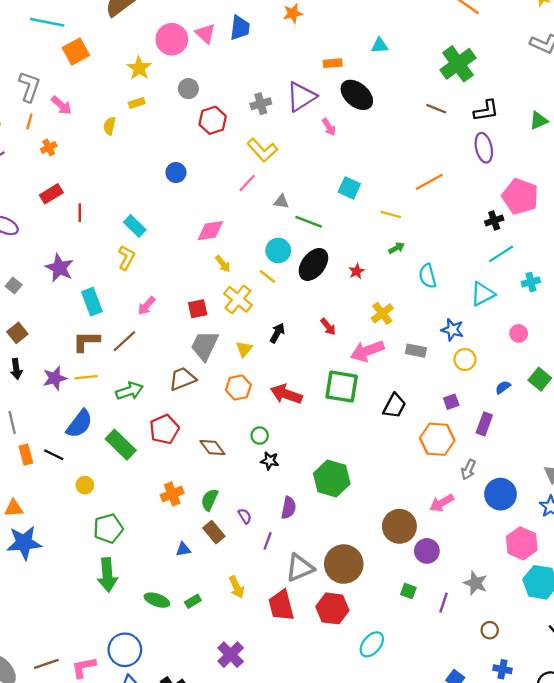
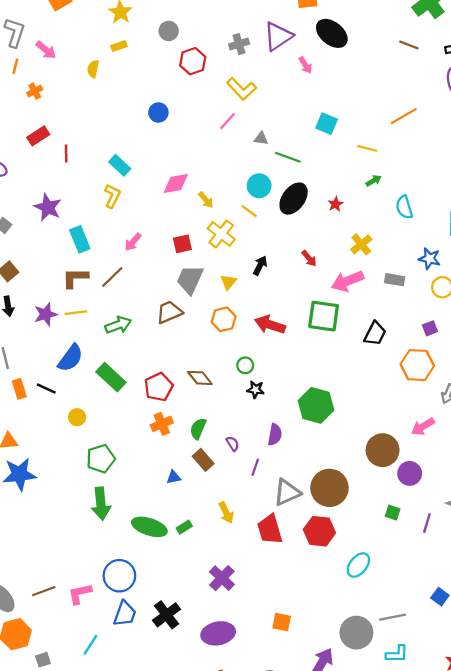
pink diamond: (210, 231) -> (176, 184), moved
red pentagon: (164, 429) -> (159, 387), moved
green ellipse: (157, 600) -> (149, 527), size x1.4

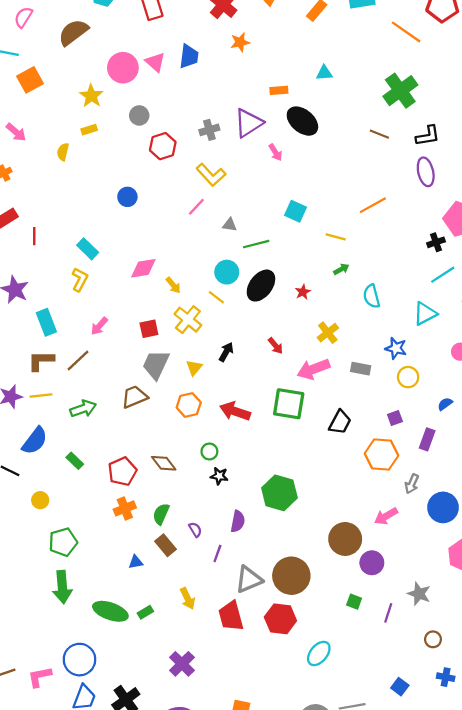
green line: (288, 157) -> (256, 244), turned -35
green rectangle: (111, 377) -> (75, 461), size x0.6

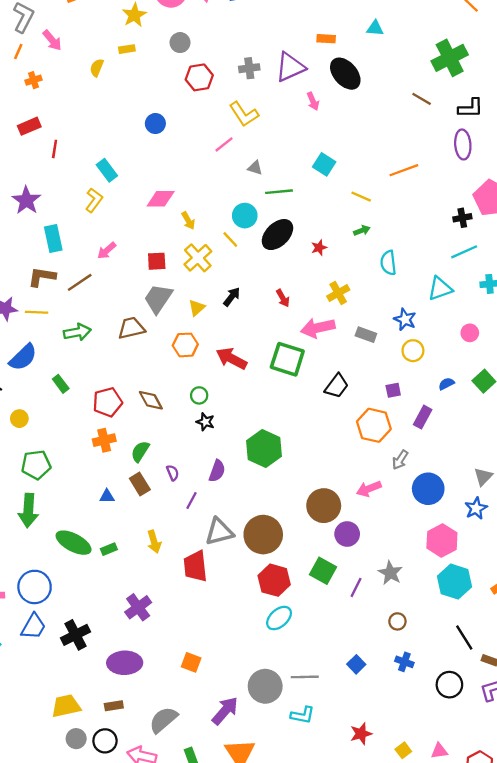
green square: (354, 602) -> (323, 571), size x1.6
red hexagon: (280, 619) -> (274, 580), moved

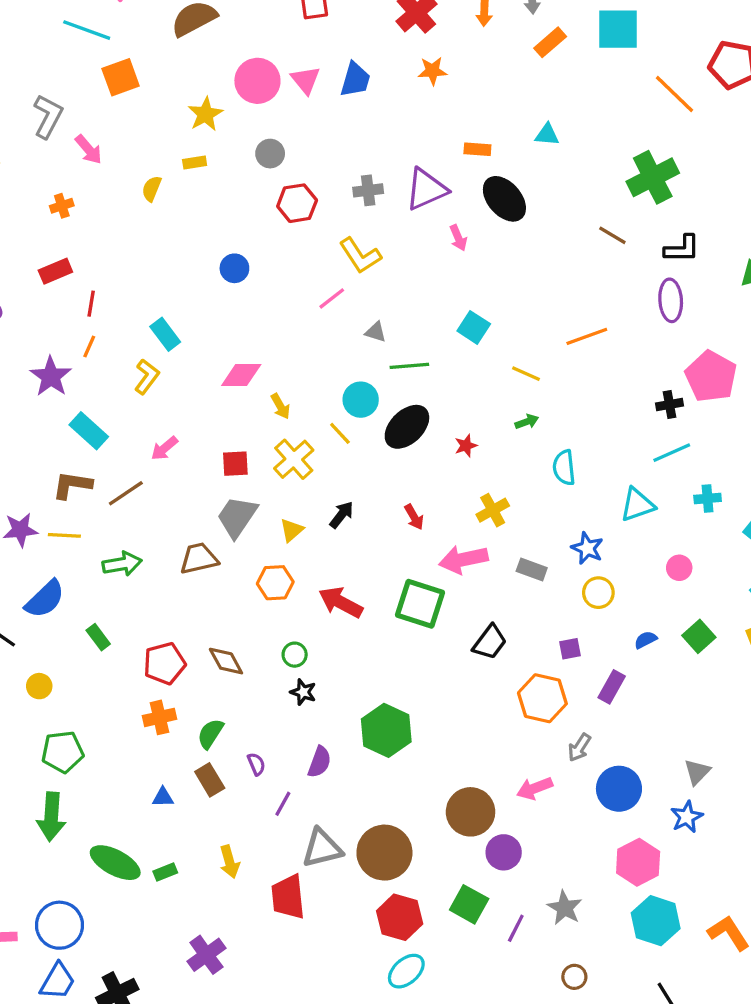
orange line: (18, 51) -> (89, 346), moved
cyan rectangle: (53, 239) -> (89, 431), turned -36

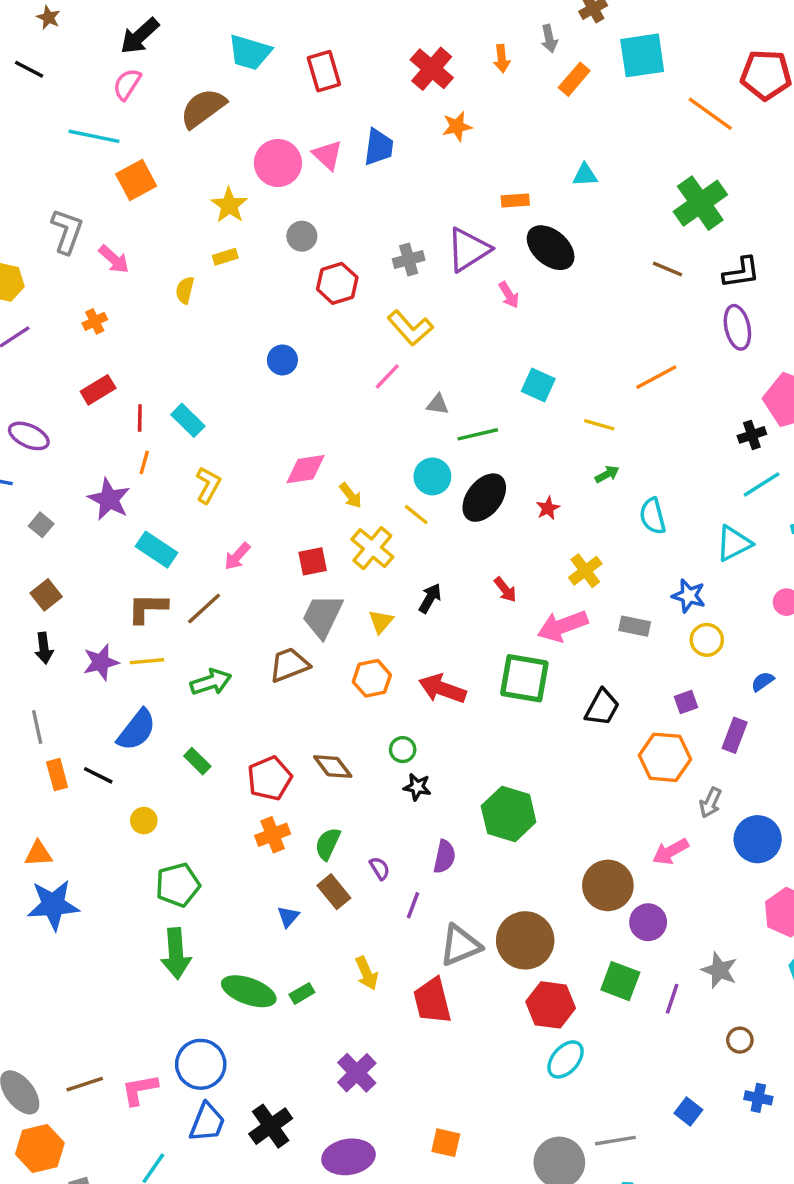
cyan rectangle: (165, 334) -> (188, 420), moved
blue triangle: (163, 797) -> (288, 917), turned -40

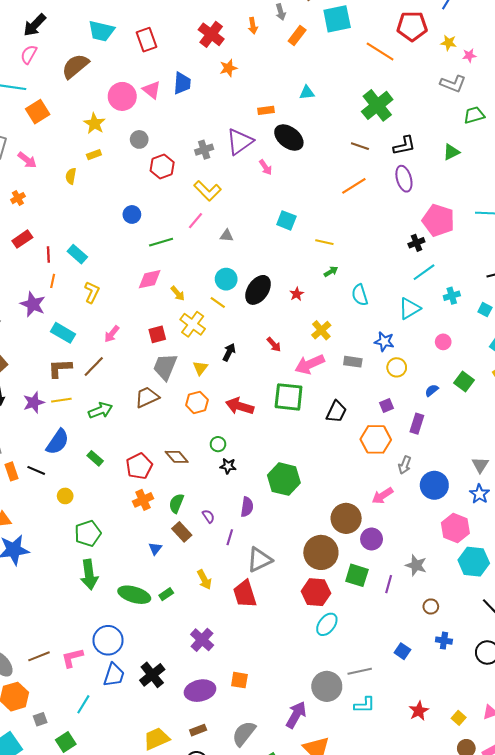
orange line: (656, 377) -> (354, 186), moved
green line: (478, 434) -> (161, 242), moved
brown circle: (525, 940) -> (321, 552), moved
orange square: (446, 1143) -> (239, 680), moved

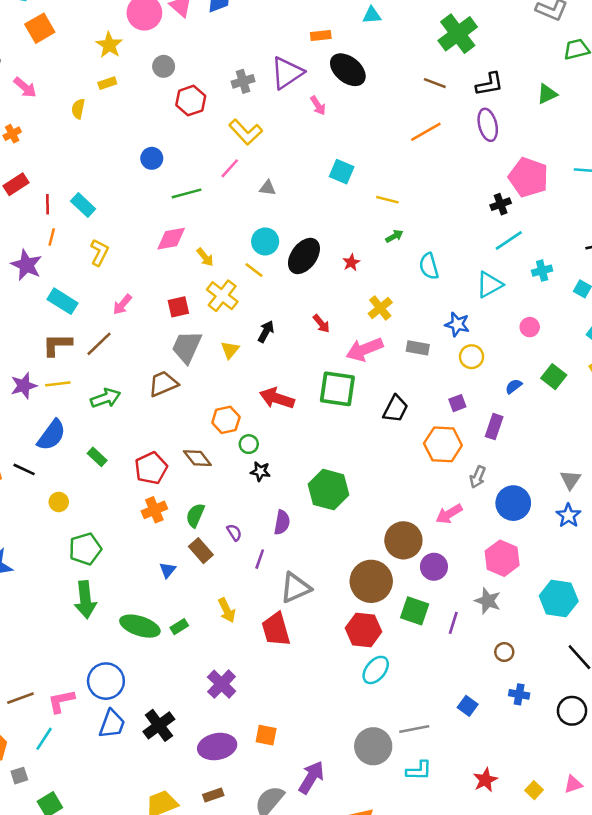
orange hexagon: (197, 402) -> (226, 420), moved
pink hexagon: (455, 528) -> (502, 558), moved
cyan line: (83, 704) -> (44, 739), moved
purple arrow: (296, 715) -> (311, 777), moved

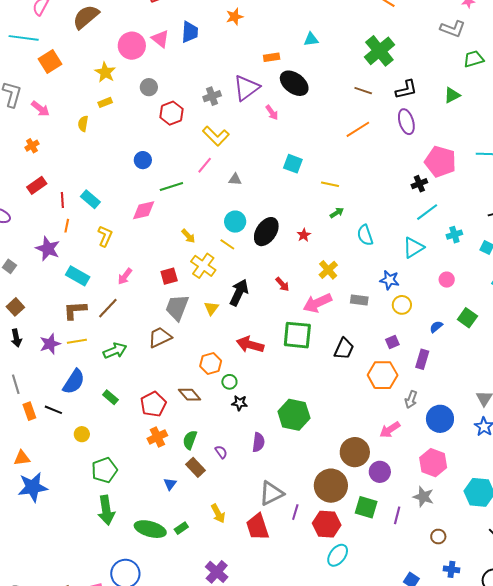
pink diamond: (171, 239) -> (144, 210), moved
black arrow: (266, 332) -> (239, 292), size x1.5
purple line: (260, 559) -> (295, 512), moved

